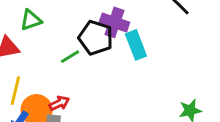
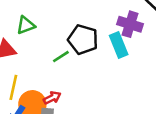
purple cross: (114, 22) -> (130, 24), moved

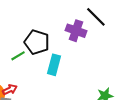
cyan rectangle: (119, 45) -> (54, 65), moved, turned 36

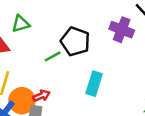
cyan rectangle: (54, 65) -> (94, 84), moved

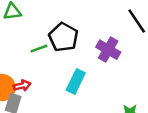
purple cross: (122, 30) -> (108, 50), moved

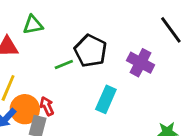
red arrow: (22, 86) -> (47, 106), turned -98

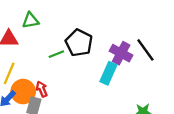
black line: (171, 30) -> (145, 50), moved
cyan rectangle: (106, 99) -> (108, 73), moved

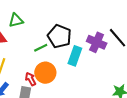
cyan rectangle: (108, 73) -> (75, 56), moved
orange circle: (23, 92) -> (45, 73), moved

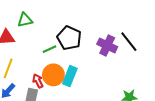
cyan rectangle: (75, 56) -> (70, 76), moved

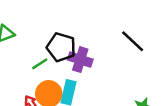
purple cross: (107, 45) -> (80, 60), moved

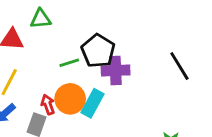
purple cross: (80, 60) -> (116, 70), turned -35

